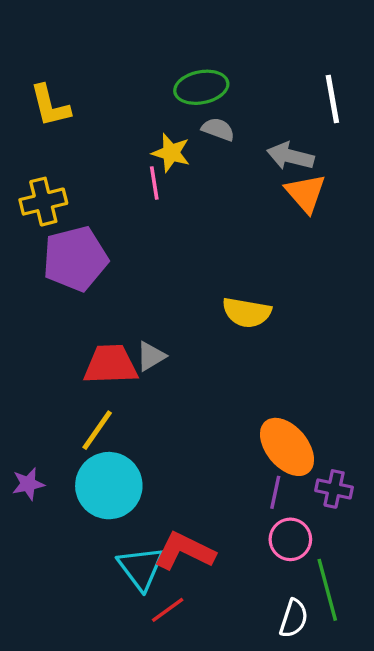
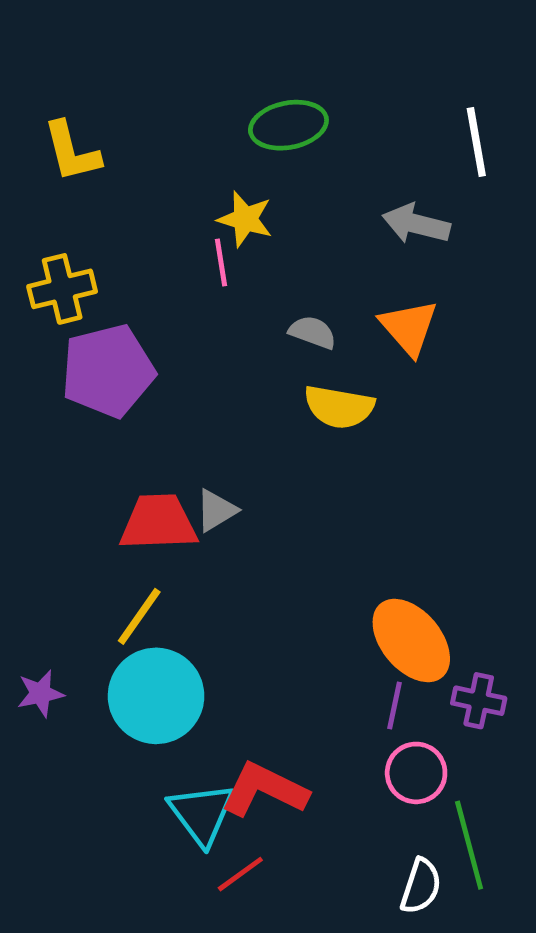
gray semicircle: (218, 129) -> (313, 332), moved
orange triangle: (305, 193) -> (409, 327), moved
yellow semicircle: (247, 312) -> (339, 407), moved

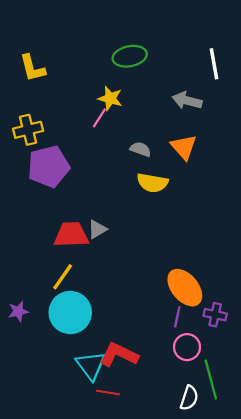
pink line: (221, 262) -> (99, 118), turned 42
red line: (240, 874) -> (108, 393), turned 45

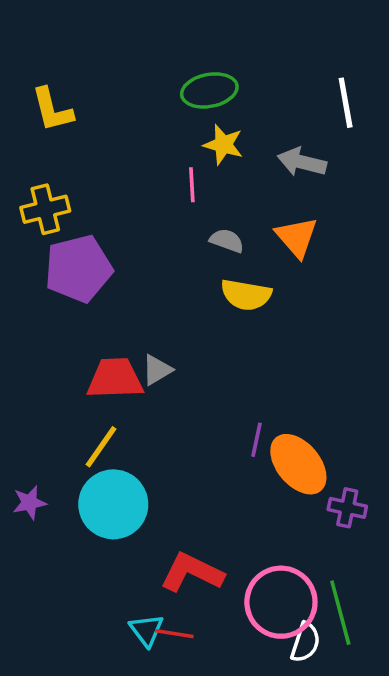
yellow star: (110, 98) -> (223, 145), moved
pink line: (99, 118) -> (192, 185), moved, turned -36
purple line: (177, 317) -> (256, 440), moved
pink circle: (187, 347) -> (281, 602), moved, size x1.6
cyan triangle: (91, 365) -> (146, 630), moved, size x0.7

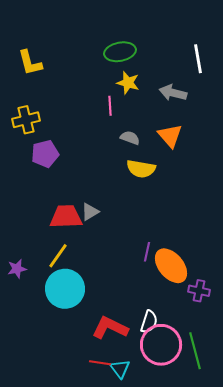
purple pentagon: (78, 269) -> (45, 154), size x0.7
purple star: (29, 503) -> (17, 269), moved
cyan triangle: (146, 630) -> (120, 369), moved
white semicircle: (305, 642) -> (149, 322), moved

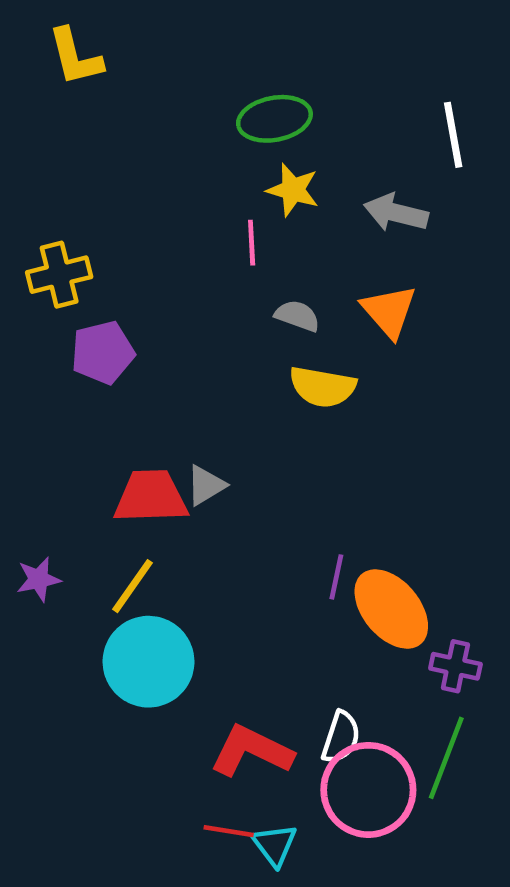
yellow L-shape: (30, 63) -> (75, 57), moved
purple star: (17, 269) -> (39, 579), moved
green line: (195, 351) -> (446, 758), moved, turned 36

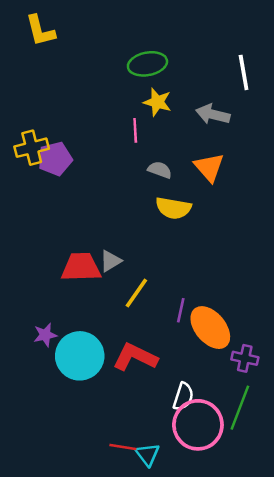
purple pentagon: (103, 352) -> (55, 159), moved
purple star: (39, 579) -> (45, 335), moved
yellow line: (132, 586) -> (136, 293), moved
red L-shape: (252, 751) -> (135, 357), moved

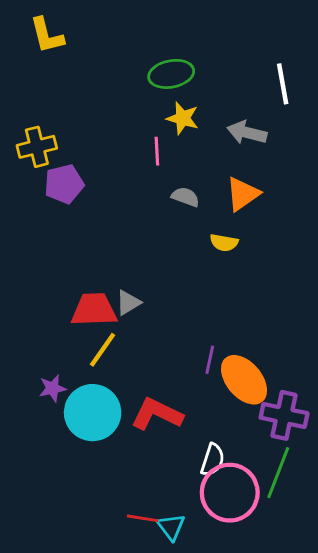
yellow cross: (32, 148) -> (37, 147), moved
orange triangle: (209, 167) -> (243, 194), turned 36
yellow semicircle: (173, 208) -> (224, 243), moved, size x0.7
yellow line: (136, 293) -> (103, 350), moved
purple cross: (245, 358) -> (284, 415), size x1.5

